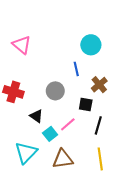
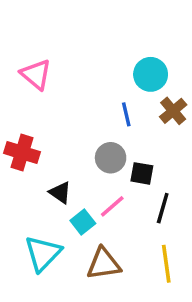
brown cross: (99, 85) -> (173, 111), moved
gray circle: (55, 91) -> (111, 158), moved

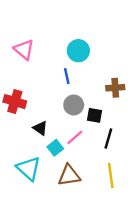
cyan circle: (151, 74) -> (78, 51), moved
brown cross: (173, 111) -> (115, 88), moved, turned 36
blue line: (126, 114) -> (67, 76), moved
cyan triangle: (43, 253) -> (29, 169), turned -32

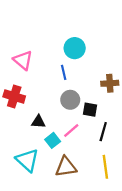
pink triangle: (24, 50) -> (23, 60), moved
black triangle: (40, 128) -> (38, 122), turned -32

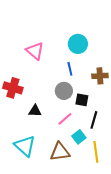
cyan circle: (75, 48) -> (78, 44), moved
pink triangle: (23, 60) -> (35, 51), moved
blue line: (64, 72) -> (70, 69), moved
cyan square: (53, 140) -> (79, 137), moved

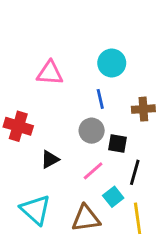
pink triangle: (35, 51) -> (50, 73), turned -36
black triangle: (35, 111) -> (50, 159), turned -32

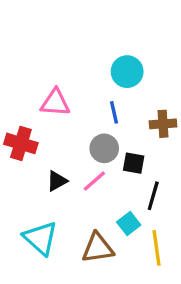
pink triangle: (50, 73) -> (55, 103), moved
pink line: (93, 171) -> (94, 181), moved

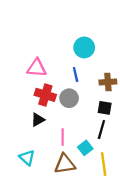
red cross: (21, 143) -> (45, 95), moved
black square: (134, 163) -> (105, 108), moved
pink line: (94, 181) -> (63, 137), moved, turned -49
cyan triangle: (41, 238) -> (27, 158), size x0.7

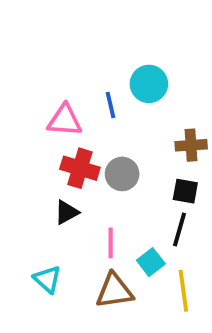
blue line: (76, 74) -> (111, 105), moved

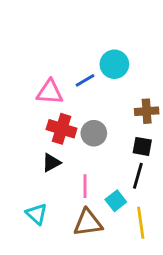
blue line: (111, 105) -> (85, 80), turned 72

